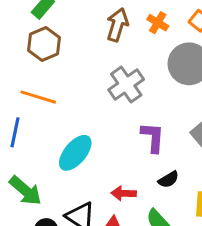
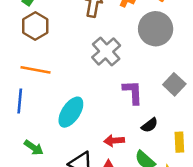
green arrow: (25, 191) -> (34, 148), size x0.7

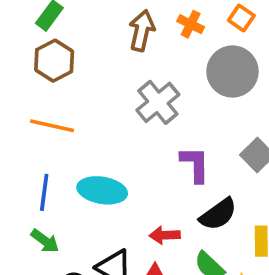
blue line: (20, 101) -> (44, 192), moved
cyan ellipse: (71, 112) -> (102, 190), turned 64
black semicircle: (150, 125) -> (218, 214), size x1.5

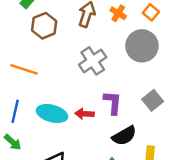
brown hexagon: (54, 61) -> (44, 26), moved
red arrow: (165, 235) -> (84, 114), moved

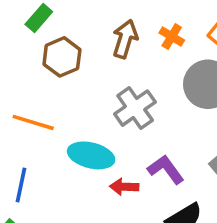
purple L-shape: (113, 103) -> (166, 169), turned -40
cyan ellipse: (52, 114) -> (91, 155), moved

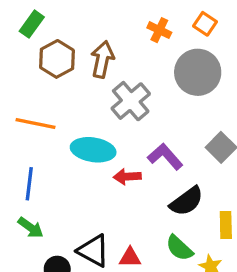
brown arrow: (125, 39) -> (102, 59), moved

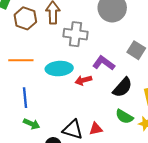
gray cross: (131, 101) -> (75, 34), turned -30

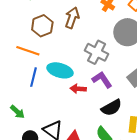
brown hexagon: (25, 18) -> (42, 26), moved
gray cross: (75, 34) -> (97, 52), moved
blue line: (25, 98) -> (34, 77), moved

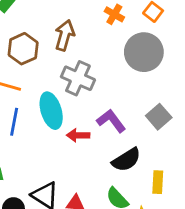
gray cross: (97, 52) -> (78, 78), moved
cyan ellipse: (60, 70) -> (51, 111), turned 60

